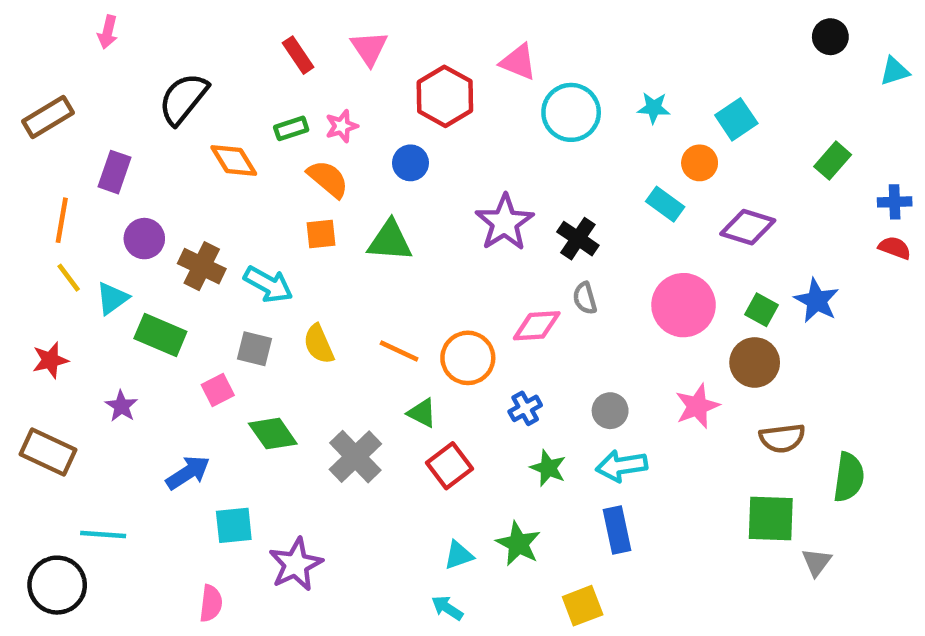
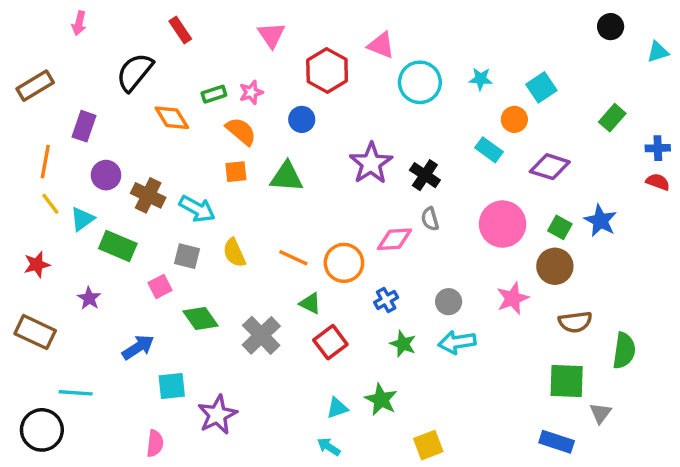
red rectangle: (298, 55) -> (180, 30), moved
blue rectangle: (617, 530) -> (557, 442), moved, turned -60

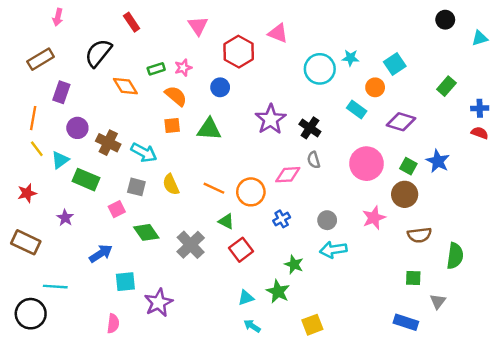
cyan circle: (420, 82) -> (320, 69), moved
brown rectangle: (35, 86) -> (41, 59), moved
green star: (403, 344) -> (294, 264), moved
green square: (567, 381) -> (413, 278), size x0.6
cyan arrow: (329, 447) -> (252, 326), moved

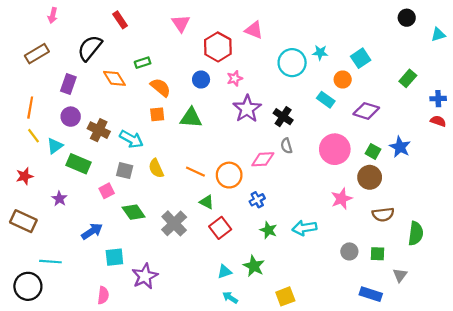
pink star: (183, 68) -> (235, 78), moved
purple rectangle: (61, 92) -> (68, 84), moved
gray circle: (327, 220) -> (349, 251), moved
green star: (294, 264) -> (268, 230), moved

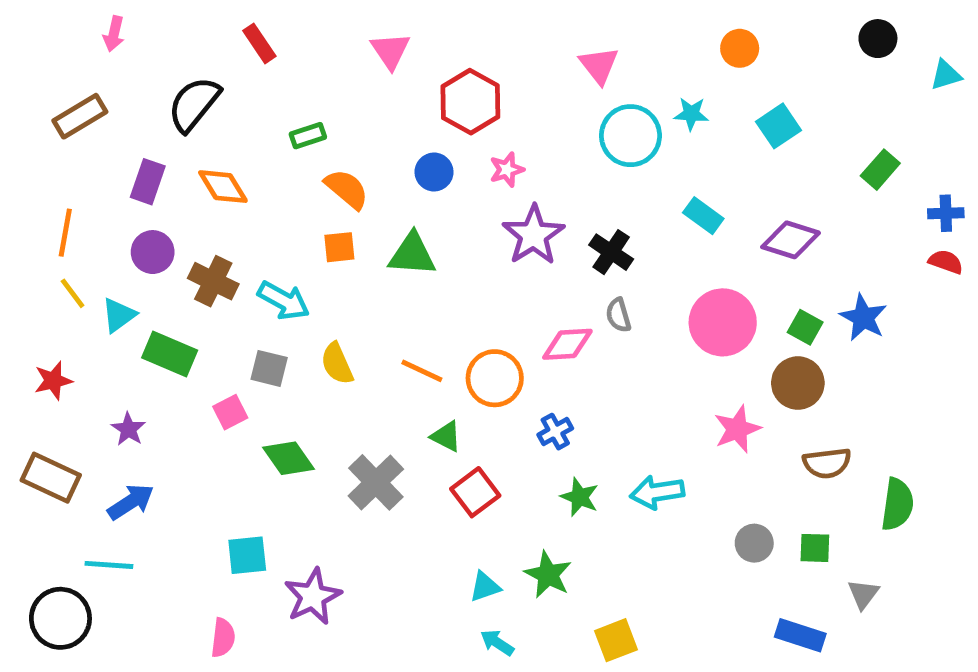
pink triangle: (254, 30) -> (599, 65), moved, turned 30
orange diamond: (114, 78) -> (223, 187), moved
orange circle: (343, 80) -> (740, 48), moved
blue arrow: (92, 231) -> (131, 502), moved

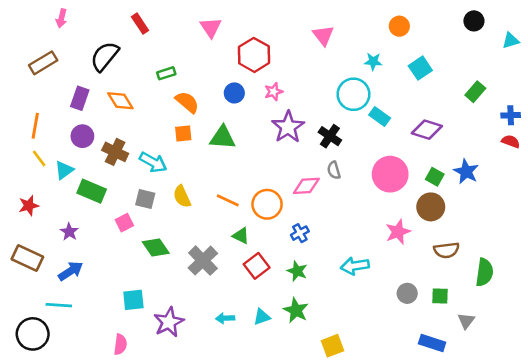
cyan circle: (630, 136) -> (353, 94), moved
green star: (580, 497) -> (297, 271), moved
cyan arrow: (497, 643) -> (225, 318), moved, turned -36

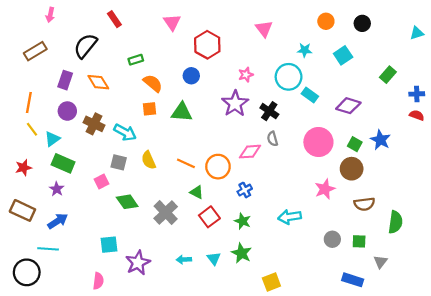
black circle: (474, 21) -> (362, 23), moved
pink star: (274, 92) -> (246, 75), moved
green rectangle: (92, 191) -> (63, 163), moved
cyan triangle: (262, 317) -> (214, 258), turned -48

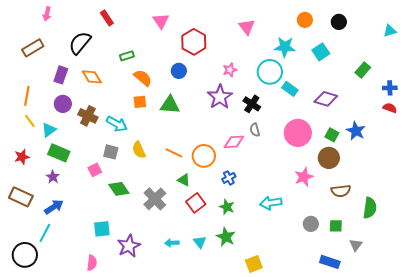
cyan star: (305, 50) -> (285, 47), size x1.5
cyan line: (48, 249) -> (45, 233), turned -66

